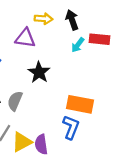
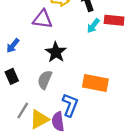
gray semicircle: (15, 101) -> (45, 80), moved
blue L-shape: (71, 127) -> (70, 105), moved

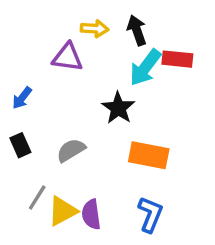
cyan arrow: (93, 26) -> (145, 67), size x1.6
black star: (56, 52) -> (118, 108), moved
gray semicircle: (45, 80) -> (71, 150), turned 36
blue L-shape: (70, 105) -> (150, 214), moved

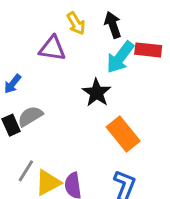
yellow arrow: (95, 29) -> (76, 23), turned 55
gray semicircle: (71, 150) -> (30, 116), moved
orange rectangle: (149, 155) -> (123, 134), turned 40

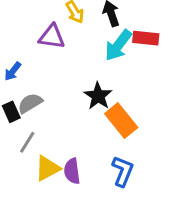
black star: (97, 93) -> (98, 96), moved
gray line: (26, 171) -> (27, 142), moved

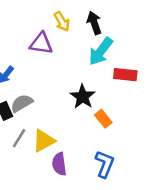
red rectangle: (146, 38) -> (125, 75), moved
orange rectangle: (121, 121) -> (103, 119), size x0.6
yellow triangle: (47, 168) -> (44, 141), moved

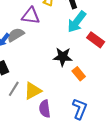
red rectangle: (125, 75) -> (96, 40), turned 30
black star: (83, 97) -> (63, 57), turned -30
gray semicircle: (22, 103) -> (16, 35), moved

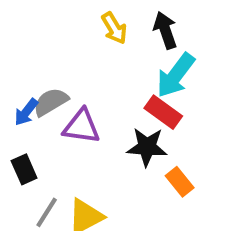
purple triangle: (31, 16) -> (81, 126), moved
red rectangle: (96, 40) -> (163, 112), moved

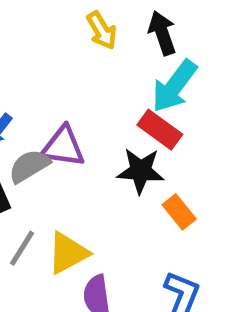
gray semicircle: (51, 102) -> (29, 166), moved

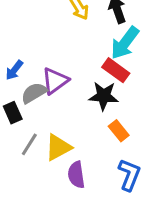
purple triangle: (63, 147) -> (55, 81), turned -44
orange rectangle: (179, 212) -> (119, 131), moved

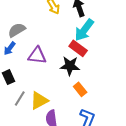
purple triangle: (55, 81) -> (37, 56), turned 42
gray semicircle: (34, 93) -> (17, 30), moved

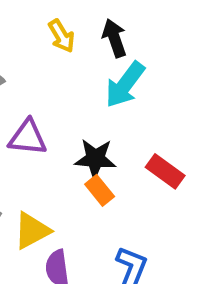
red rectangle: (78, 48) -> (165, 171), moved
orange rectangle: (80, 89) -> (100, 190), moved

